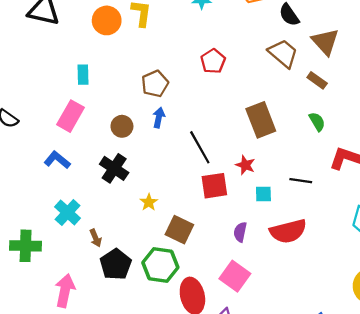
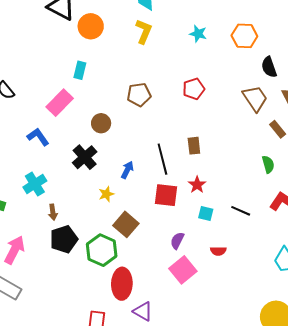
orange circle: (107, 20) -> (91, 26), moved
blue arrow: (159, 118) -> (127, 170), moved
brown rectangle: (261, 120) -> (194, 146), moved, size x0.6
red semicircle: (288, 231) -> (218, 251), size x0.5
pink square: (235, 276) -> (183, 270), moved

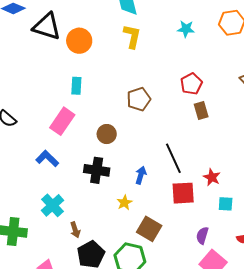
brown rectangle: (194, 146) -> (201, 111), moved
black cross: (85, 157) -> (97, 170), turned -30

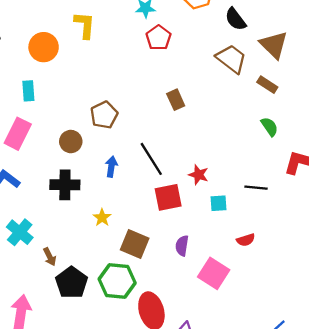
orange circle: (79, 41) -> (44, 47), moved
red pentagon: (191, 84) -> (158, 38), moved
brown pentagon: (139, 99) -> (104, 115), moved
blue arrow: (141, 175) -> (111, 167), moved
purple semicircle: (202, 236) -> (182, 246), moved

